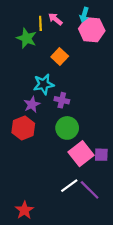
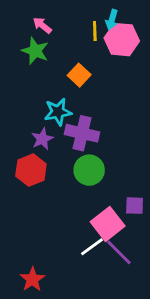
pink arrow: (55, 19) -> (42, 25), moved
yellow line: (40, 23) -> (95, 31), moved
purple cross: (62, 100) -> (82, 133), size x1.6
pink square: (81, 154) -> (108, 224), moved

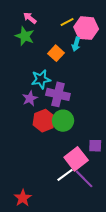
cyan arrow: (112, 20) -> (76, 44), moved
yellow line: (95, 31) -> (67, 22), turned 64
red hexagon: (31, 170) -> (44, 121), moved

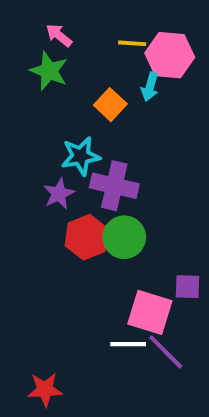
yellow line: (67, 22) -> (132, 43), turned 32
pink square: (76, 159) -> (150, 312), turned -35
white line: (65, 175) -> (128, 344), turned 36
red star: (23, 198) -> (45, 390), turned 30

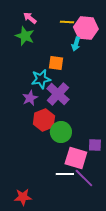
orange square: (110, 105) -> (56, 63), moved, turned -35
purple cross: (114, 186) -> (58, 94), turned 30
green circle: (124, 237) -> (61, 132), moved

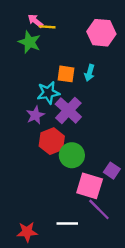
yellow line: (67, 22) -> (47, 27), moved
cyan arrow: (76, 44) -> (90, 73), moved
purple square: (95, 145) -> (112, 171), turned 32
white line: (65, 174) -> (67, 224), moved

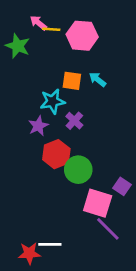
pink hexagon: (101, 33) -> (82, 36), moved
green star: (29, 42) -> (18, 46), moved
cyan arrow: (90, 73) -> (98, 79), turned 112
purple cross: (68, 110) -> (74, 121), size x0.6
white line: (67, 224) -> (50, 244), moved

